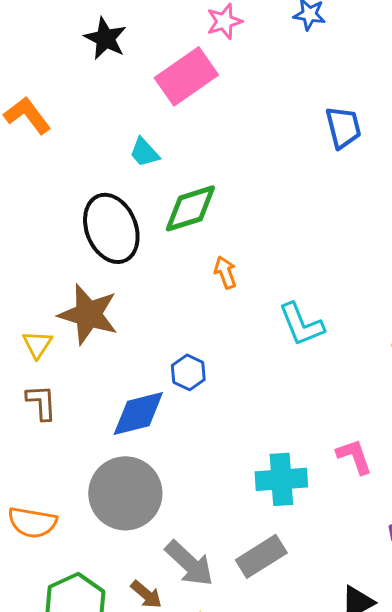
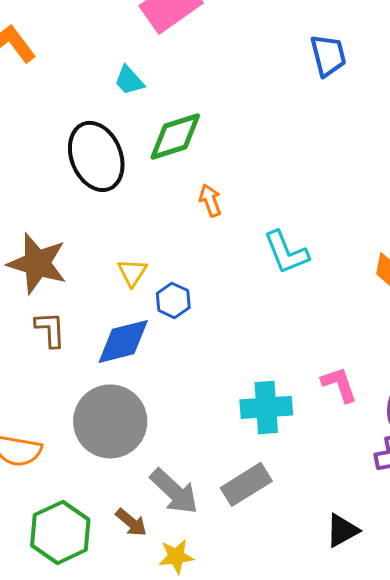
brown star: (88, 314) -> (37, 263), moved
yellow triangle: (37, 344) -> (132, 272), moved
brown L-shape: (41, 402) -> (50, 329), moved

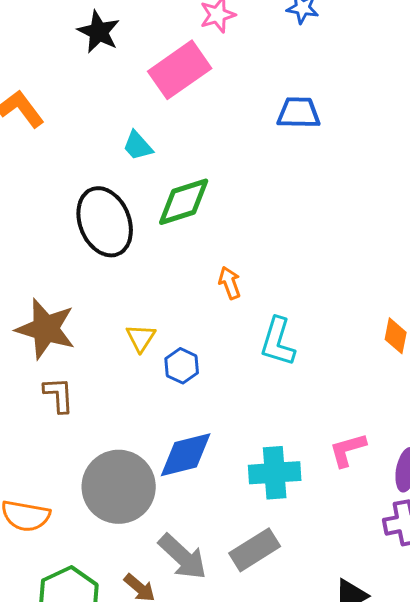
blue trapezoid: (328, 55) -> (299, 113), moved, turned -75
orange arrow: (210, 200) -> (230, 283), moved
cyan L-shape: (286, 252) -> (278, 342), moved, turned 39
blue diamond: (123, 341) -> (186, 455), moved
pink L-shape: (339, 384) -> (348, 450), turned -87

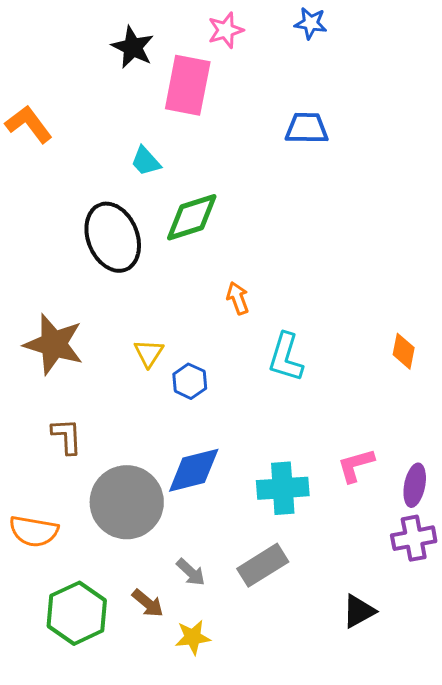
black star: (99, 32) -> (133, 47), moved
pink rectangle: (180, 70) -> (188, 85), turned -44
brown L-shape: (59, 395) -> (67, 436), moved
gray arrow: (183, 557) -> (191, 572), size x0.6

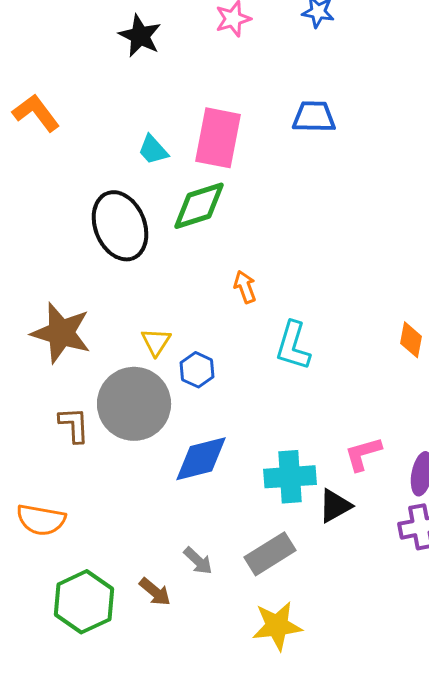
pink rectangle: (188, 85) -> (218, 138), moved
gray circle: (127, 502) -> (134, 404), moved
black triangle: (359, 611) -> (335, 506), moved
yellow star: (193, 637) -> (277, 626), moved, size x1.4

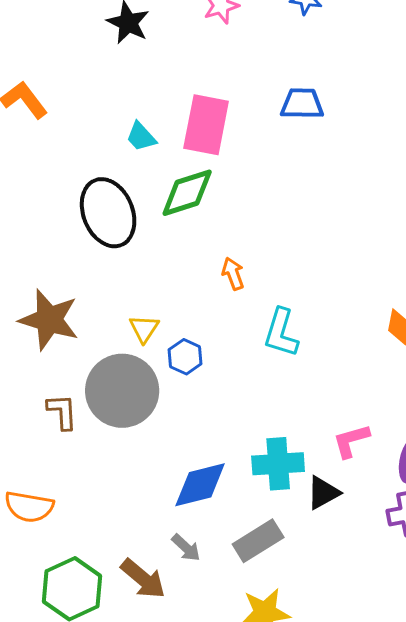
blue diamond: (201, 459) -> (200, 485), moved
brown arrow: (155, 592) -> (143, 579), size x1.4

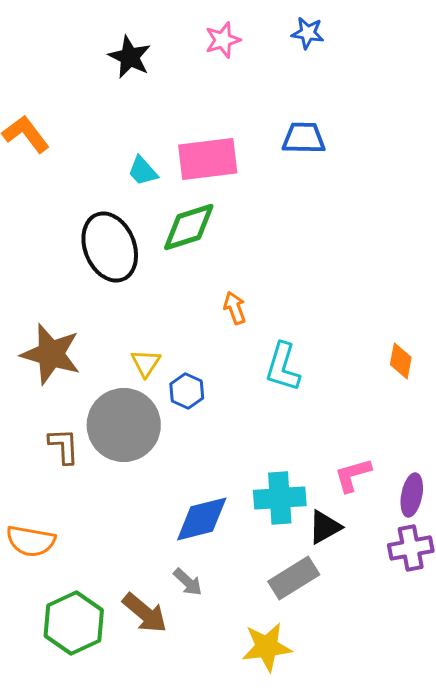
pink rectangle: (206, 125) -> (208, 159), turned 72
gray rectangle: (258, 541) -> (294, 578), moved

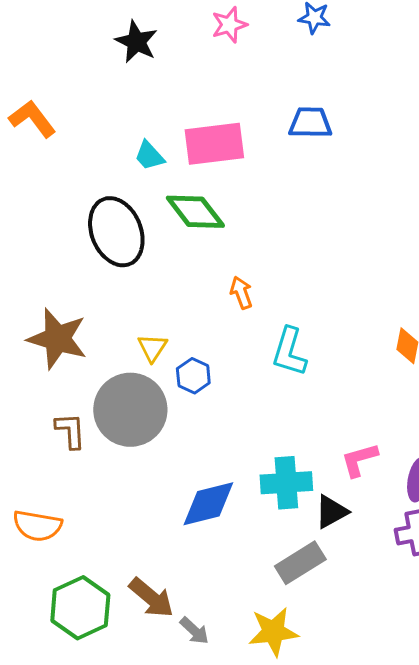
green diamond: (189, 227) -> (195, 212), turned 70
gray arrow: (188, 582) -> (194, 631), moved

